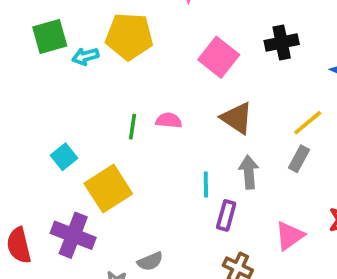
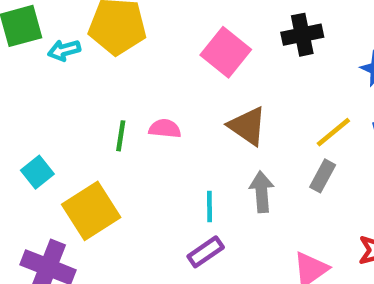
purple rectangle: (226, 215) -> (206, 252), moved, turned 40

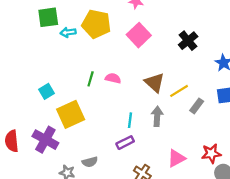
black cross: (302, 35) -> (188, 41), turned -36
pink square: (226, 52) -> (139, 35), moved
yellow line: (333, 132) -> (179, 91), moved
gray rectangle: (323, 176) -> (197, 106), moved

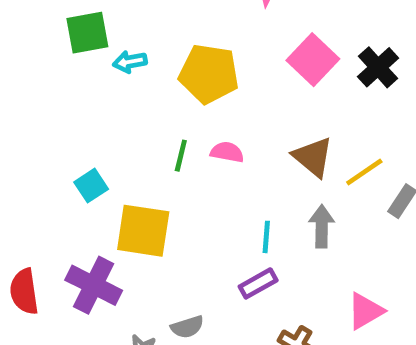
yellow pentagon: (96, 24) -> (209, 74), moved
pink square: (139, 35) -> (313, 60), moved
yellow square: (71, 114) -> (143, 231), turned 36

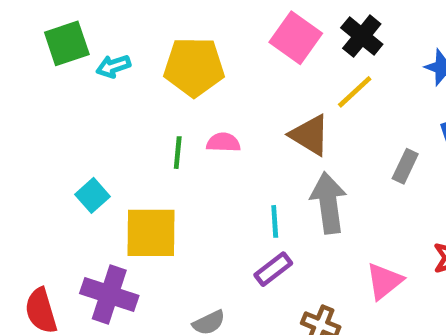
yellow line: (364, 172) -> (355, 92), moved
gray arrow: (322, 226) -> (328, 203), size x1.4

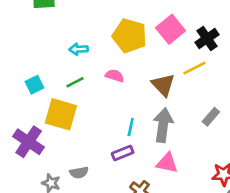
cyan arrow: (113, 66) -> (78, 49), moved
yellow pentagon: (194, 67) -> (130, 36), moved
green line: (178, 153) -> (75, 82), moved, turned 42
pink triangle: (384, 281) -> (167, 163), moved, turned 35

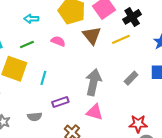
brown triangle: (163, 85) -> (92, 35), moved
cyan line: (131, 127) -> (43, 78), moved
gray semicircle: (79, 173) -> (35, 117), moved

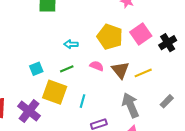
brown triangle: (92, 35) -> (120, 70), moved
yellow line: (121, 39) -> (143, 73), moved
gray arrow: (93, 82) -> (130, 105), turned -35

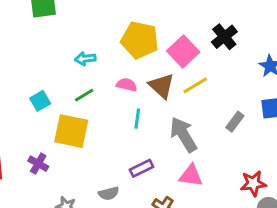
pink square: (141, 34) -> (183, 52), moved
cyan line: (82, 101) -> (137, 119), moved
purple cross: (29, 111) -> (38, 164), size x0.6

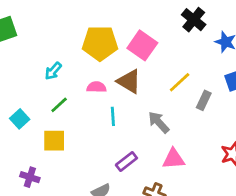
black cross: (224, 37) -> (194, 20), moved
cyan arrow: (85, 59) -> (53, 71), turned -30
yellow line: (195, 85) -> (180, 82), moved
yellow square: (71, 131) -> (54, 141), size x0.7
gray arrow: (183, 135) -> (159, 122), size x0.7

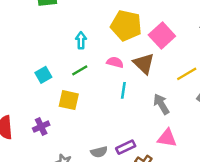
cyan arrow: (53, 71) -> (81, 40), turned 126
purple rectangle: (126, 162) -> (126, 147), moved
purple cross: (30, 177) -> (41, 127), turned 35

